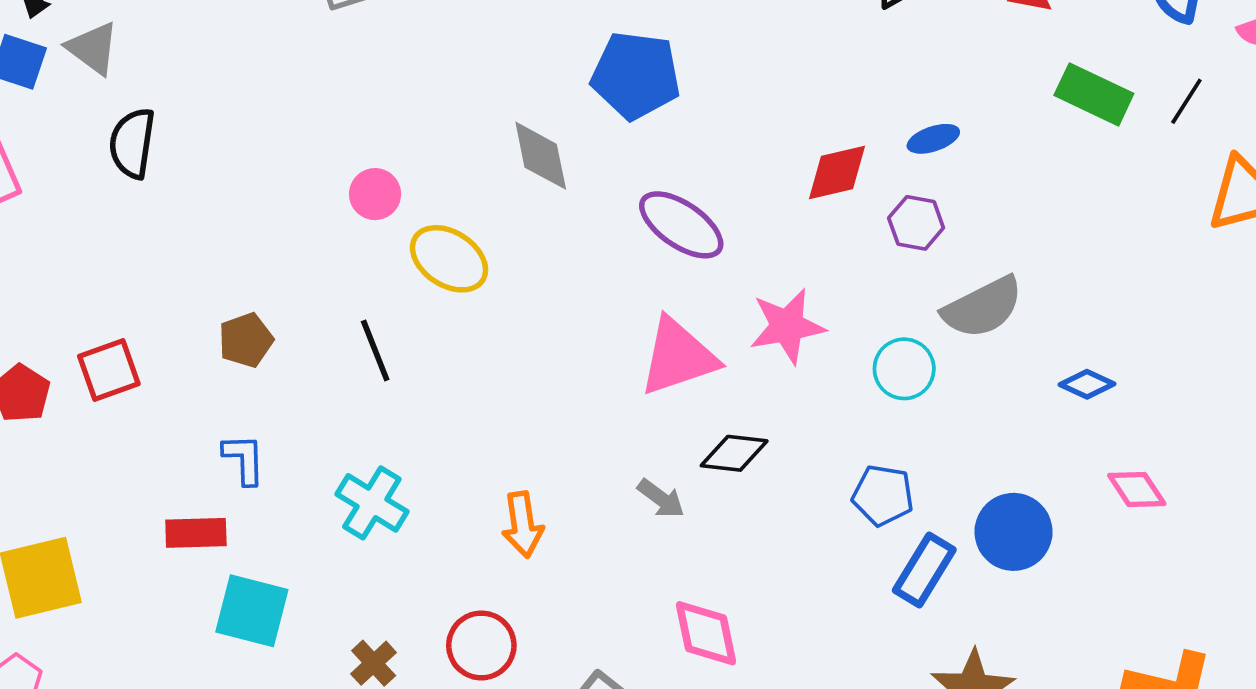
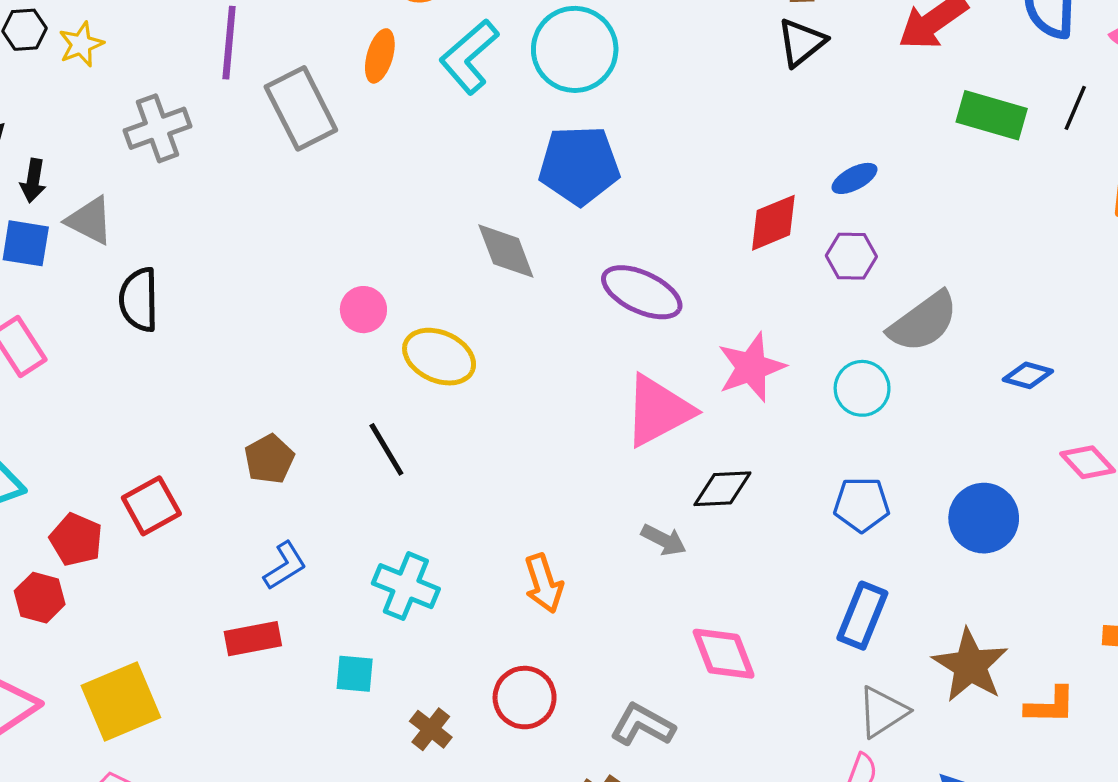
blue L-shape: (244, 459) -> (285, 566), turned 69
blue rectangle: (924, 570) -> (862, 616), moved
cyan square: (252, 611) -> (355, 674), moved, size x0.6

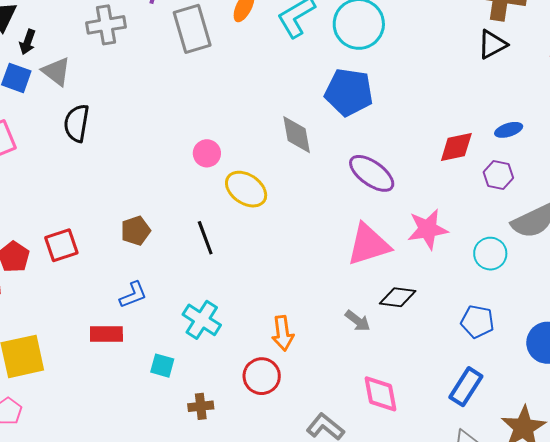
red circle: (525, 698) -> (262, 376), moved
brown cross: (431, 729) -> (201, 406), turned 35

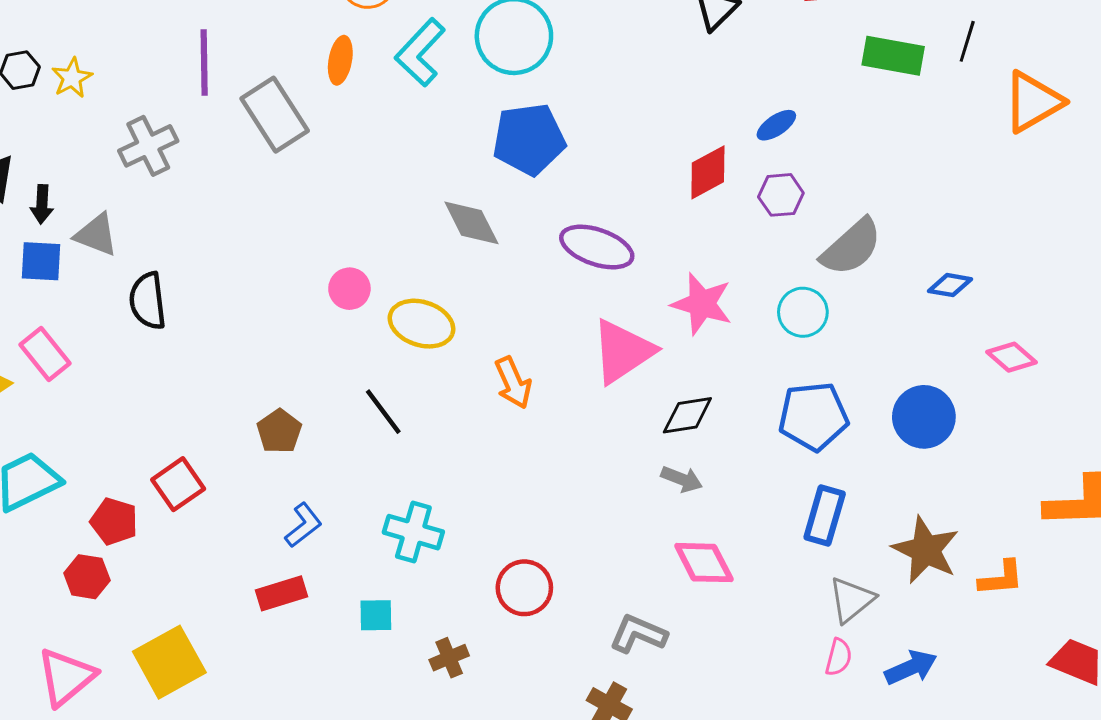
pink star: (428, 229) -> (702, 304), turned -30
gray arrow: (358, 321) -> (682, 479), moved
blue pentagon: (477, 322) -> (813, 416), size x1.4
orange arrow: (283, 333) -> (513, 383), moved

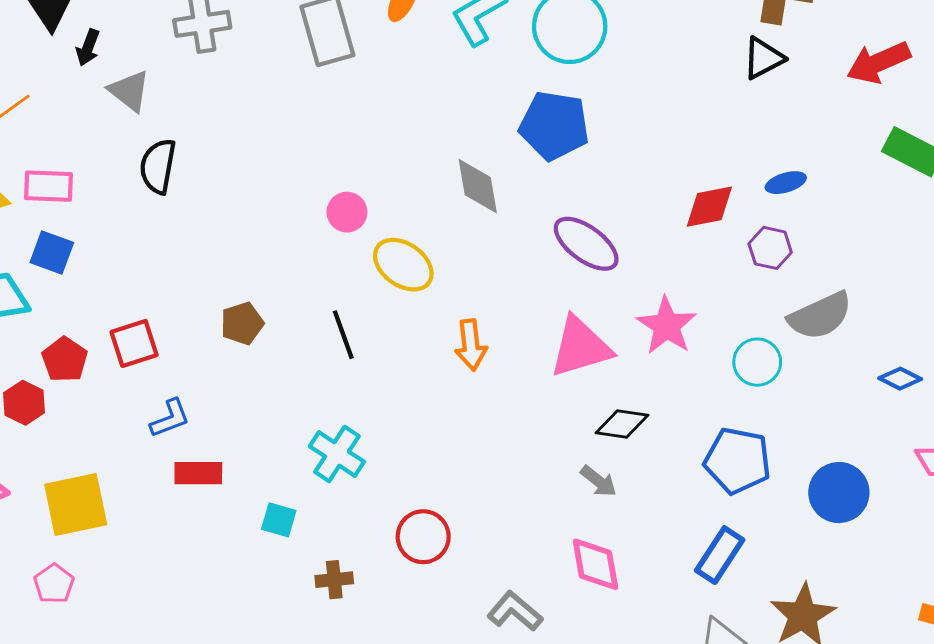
blue square: (41, 261) -> (52, 252), moved
pink rectangle: (45, 354) -> (48, 186), turned -66
blue L-shape: (303, 525) -> (170, 418), moved

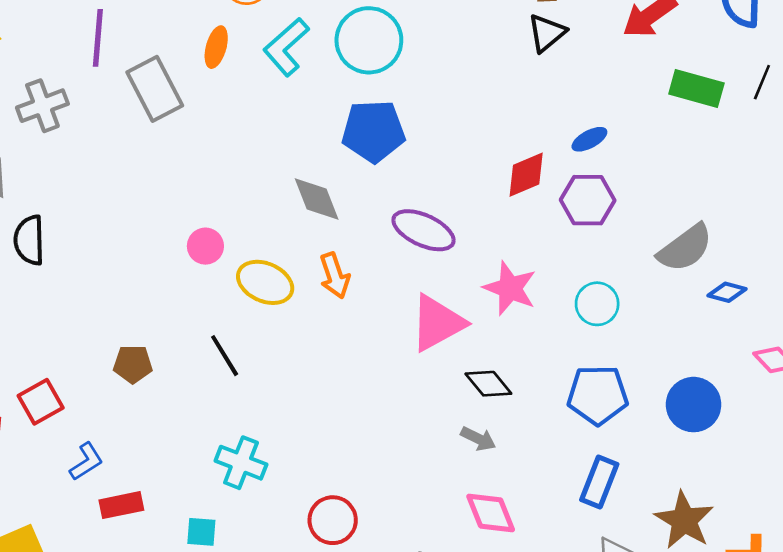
purple hexagon: (770, 248) -> (588, 200), size x1.4
gray semicircle: (820, 316) -> (685, 248), moved
brown pentagon: (242, 323) -> (133, 364), turned 30
orange arrow: (471, 345) -> (335, 276), moved
black diamond: (622, 424) -> (488, 384), turned 54

